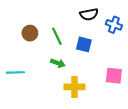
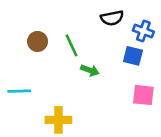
blue square: (84, 44) -> (133, 56), moved
green arrow: (58, 63) -> (90, 70), moved
yellow cross: (74, 87) -> (58, 120), moved

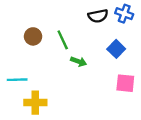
blue cross: (143, 31) -> (124, 14), moved
blue square: (133, 56) -> (116, 49), turned 30
yellow cross: (58, 120) -> (35, 103), moved

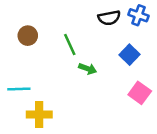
brown circle: (33, 36) -> (28, 36), moved
pink square: (125, 83) -> (140, 93), turned 30

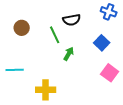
black semicircle: (109, 18) -> (72, 20), moved
green arrow: (88, 69) -> (69, 54), turned -80
yellow cross: (39, 114) -> (46, 90), moved

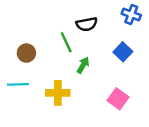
brown circle: (22, 28) -> (26, 53), moved
pink square: (110, 73) -> (118, 99), moved
yellow cross: (46, 90) -> (58, 93), moved

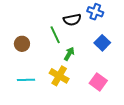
blue cross: (131, 14) -> (95, 12), moved
cyan line: (18, 84) -> (26, 80), moved
yellow cross: (58, 93) -> (59, 76), moved, turned 30

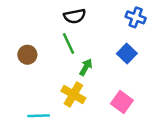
blue cross: (95, 12) -> (136, 17), moved
black semicircle: (72, 20) -> (75, 16), moved
cyan line: (26, 80) -> (39, 116), moved

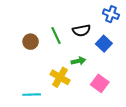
black semicircle: (75, 16) -> (81, 30), moved
brown circle: (27, 55) -> (31, 42), moved
green arrow: (86, 67) -> (78, 61), moved, turned 48

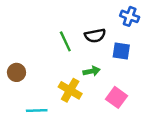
brown circle: (31, 42) -> (16, 72), moved
blue square: (104, 44) -> (121, 51), turned -35

